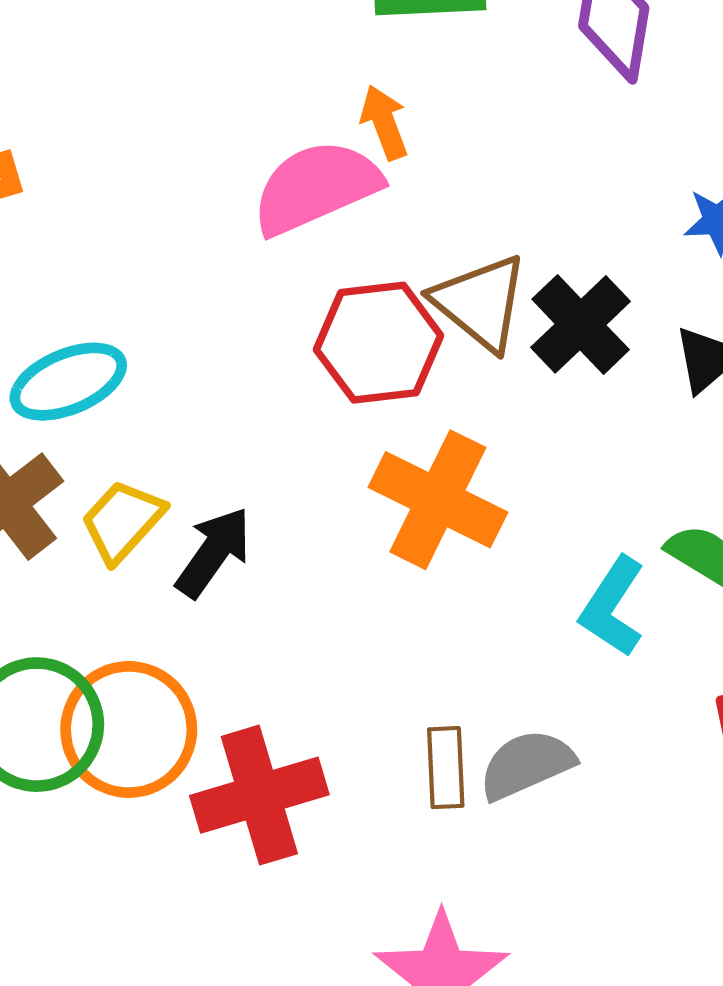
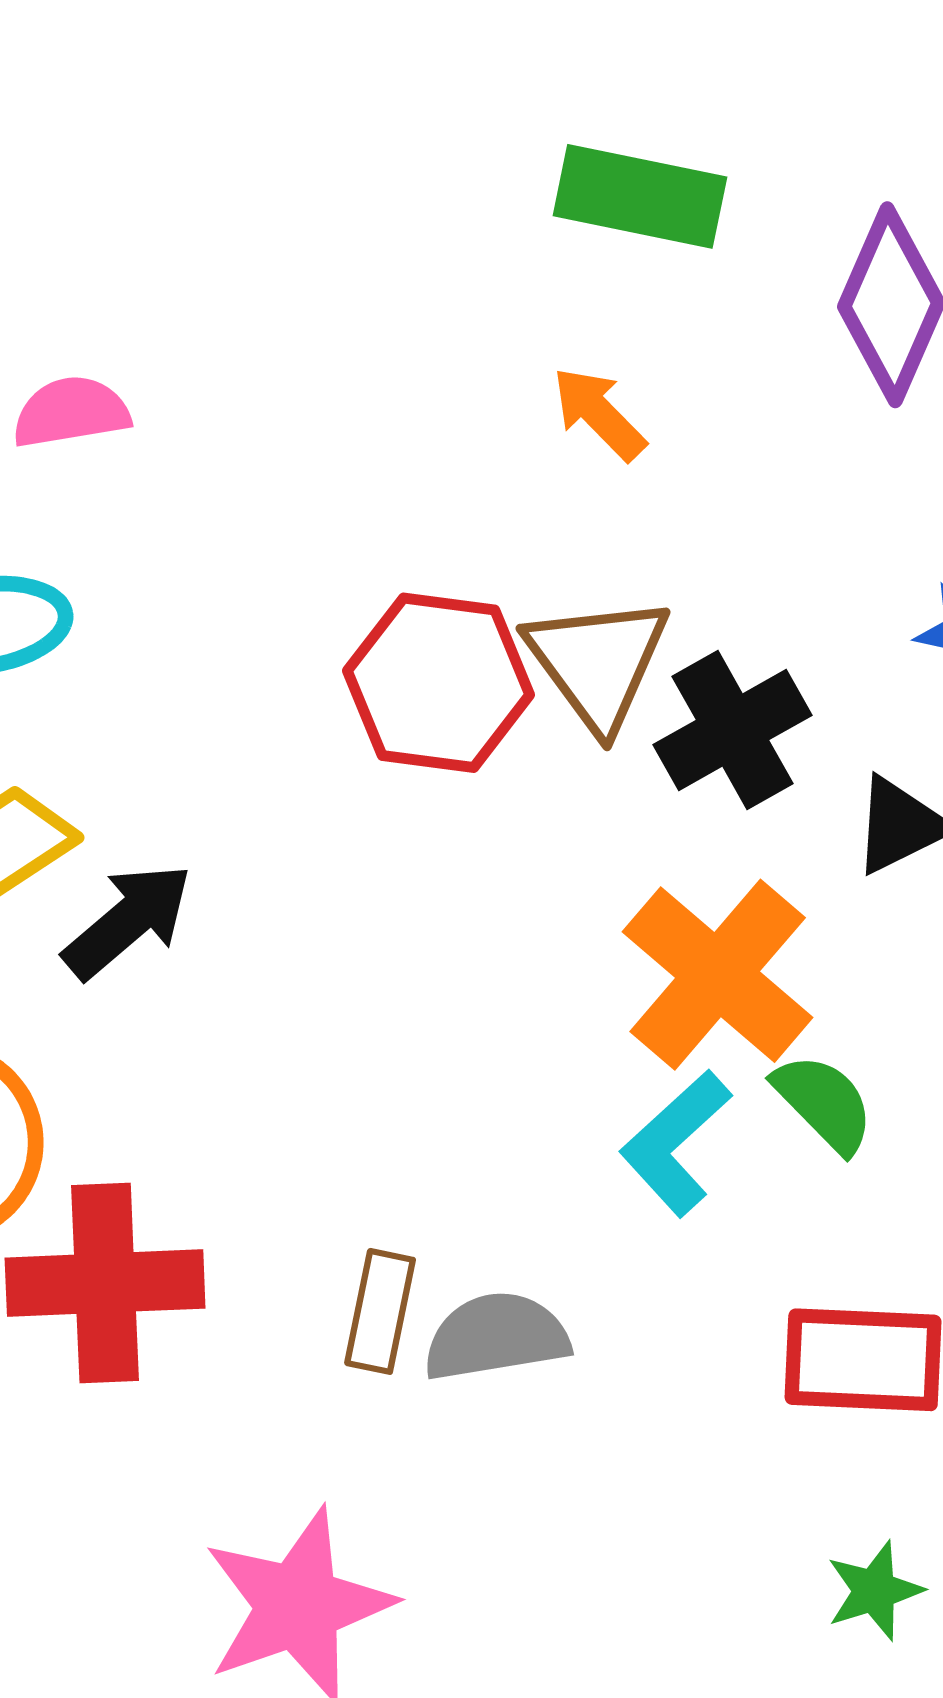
orange arrow: (384, 122) -> (599, 414), moved, turned -38
pink semicircle: (316, 187) -> (71, 412), moved, size x0.6
orange cross: (438, 500) -> (718, 975), moved

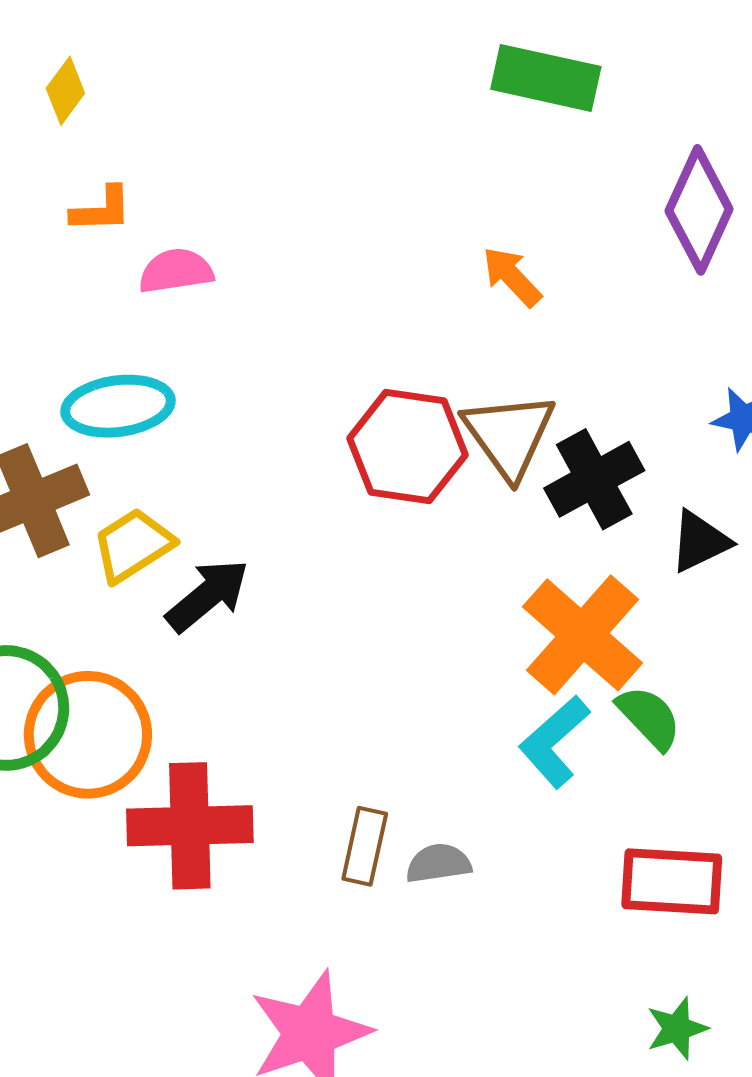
green rectangle: (640, 196) -> (546, 78), moved
gray semicircle: (496, 1337) -> (438, 863), size x0.7

